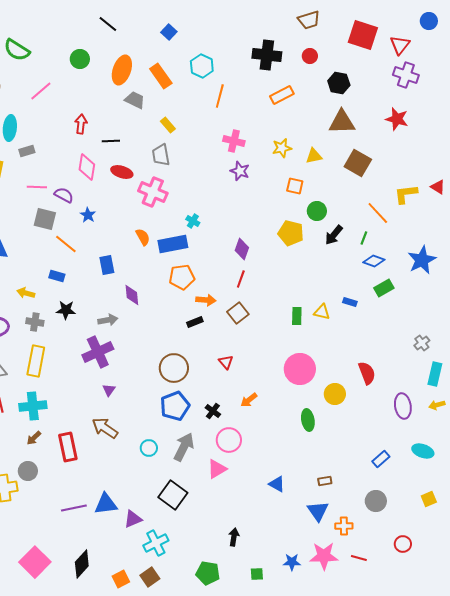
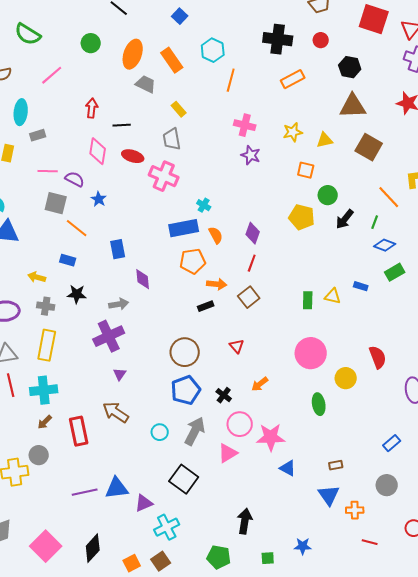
orange semicircle: (143, 237) -> (216, 235), moved
black arrow: (234, 537) -> (245, 521), size x1.4
pink star: (324, 556) -> (271, 437), moved

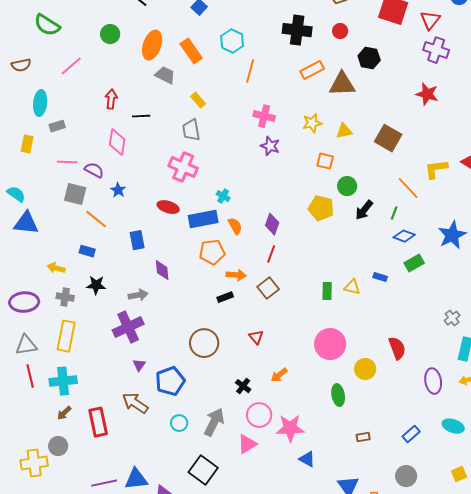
brown triangle: (353, 106) -> (342, 84), moved
red ellipse: (133, 156) -> (168, 207), moved
blue pentagon: (186, 390) -> (170, 381), moved
brown rectangle: (336, 465) -> (363, 437), moved

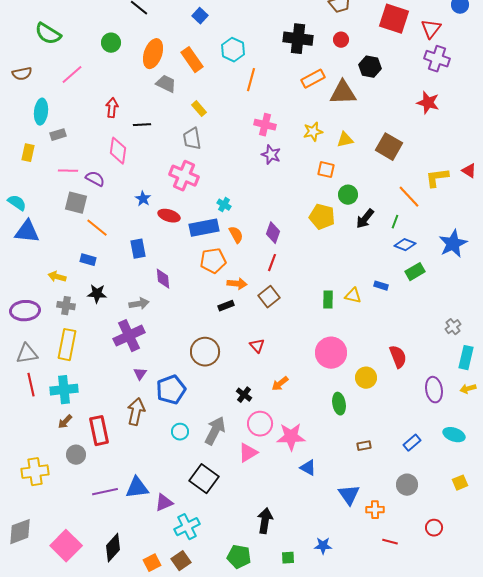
blue star: (118, 190) -> (143, 199), moved
brown arrow: (135, 403) -> (136, 412), turned 68
gray circle: (58, 446) -> (76, 455), moved

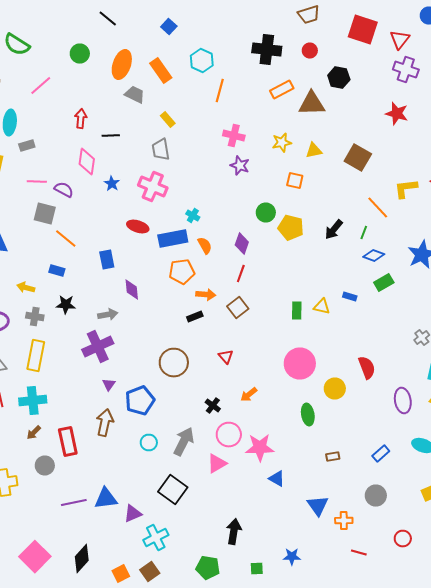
green circle: (348, 195) -> (266, 212), moved
blue star: (143, 199) -> (112, 184), moved

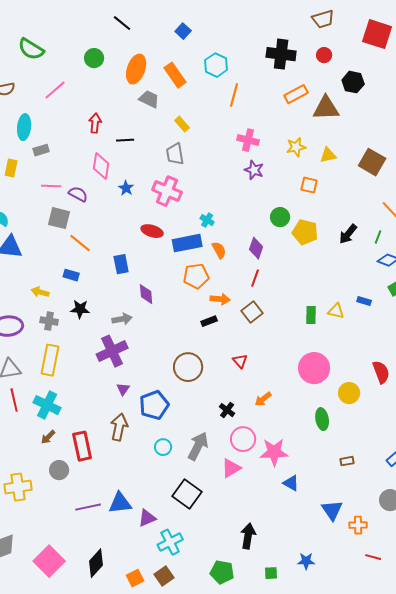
cyan cross: (33, 400) -> (47, 405), turned 32

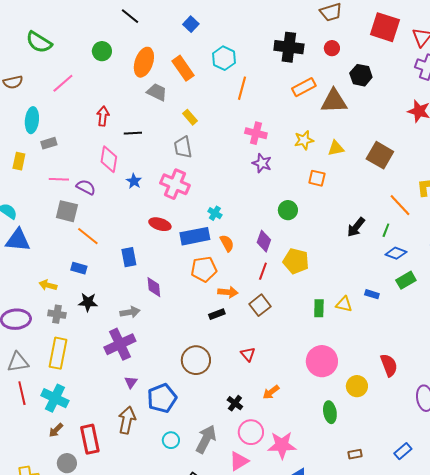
yellow pentagon: (305, 232) -> (296, 261), moved

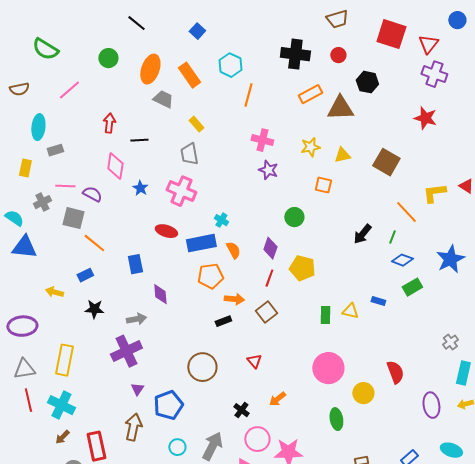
blue rectangle: (79, 268) -> (85, 275), turned -42
gray cross: (57, 314) -> (42, 202), moved, turned -36

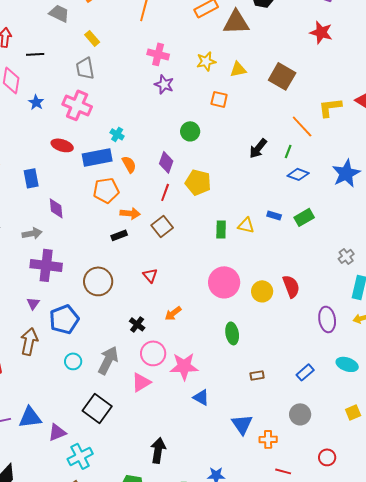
green rectangle: (412, 287) -> (304, 217), moved
purple cross: (126, 351) -> (46, 265), moved, turned 32
yellow circle: (363, 393) -> (262, 291), moved

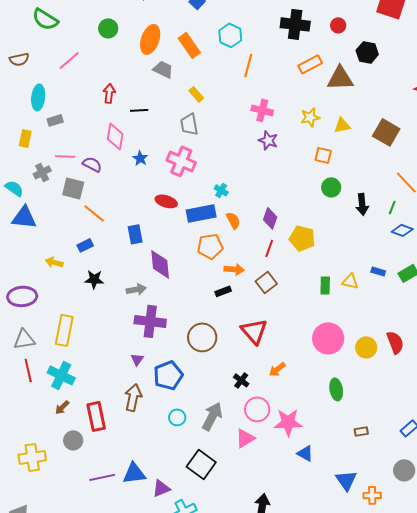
green circle: (190, 131) -> (331, 187), moved
black arrow: (258, 148) -> (362, 204), turned -45
purple diamond: (56, 208) -> (160, 264), size x1.4
red triangle: (150, 275) -> (254, 331), size x1.8

